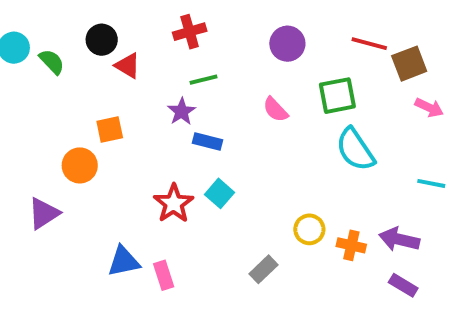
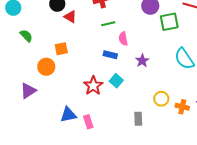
green semicircle: (52, 62) -> (26, 36), moved
green square: (337, 96) -> (169, 22), moved
pink semicircle: (275, 110) -> (123, 39), moved, turned 32
purple star: (182, 112) -> (142, 61), moved
gray rectangle: (263, 269) -> (138, 119), turned -48

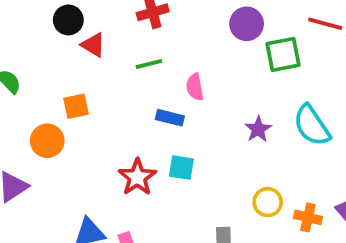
green line: (108, 24) -> (149, 64), moved
purple star: (142, 61) -> (258, 129), moved
cyan square: (116, 81) -> (181, 168), turned -32

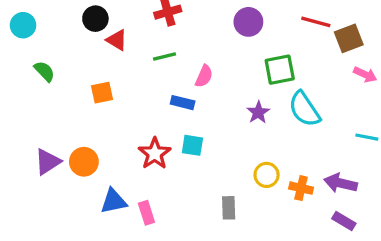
green square: (283, 54) -> (280, 70), moved
pink semicircle: (195, 87) -> (204, 76), turned -145
orange circle: (47, 141) -> (84, 162), moved

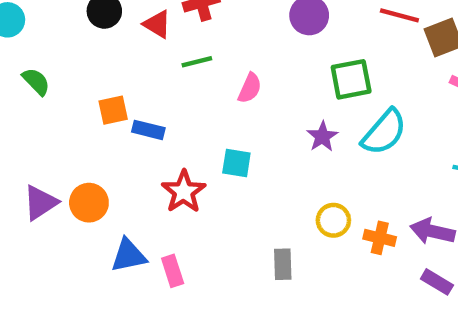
red triangle: (117, 40) -> (157, 24), moved
blue rectangle: (183, 103) -> (148, 130), moved
cyan semicircle: (304, 109) -> (384, 132), turned -105
cyan square: (192, 145) -> (236, 163), moved

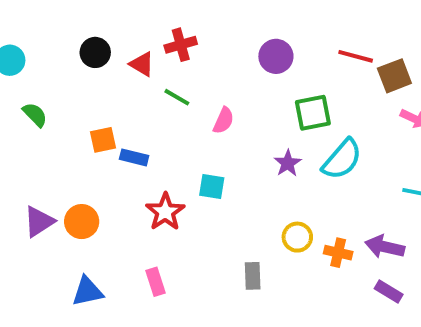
green line: (197, 62) -> (177, 97), turned 44
blue triangle: (129, 255) -> (87, 291), moved

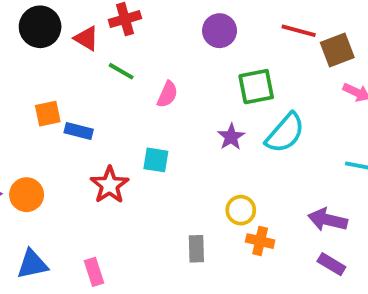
black circle: (95, 52) -> (40, 27), size x1.4
orange cross: (338, 253) -> (260, 241), moved
pink rectangle: (155, 282) -> (94, 272), moved

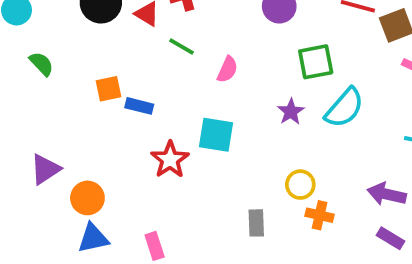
cyan square: (156, 160) -> (216, 135), size x1.4
orange circle: (27, 195) -> (87, 198), moved

